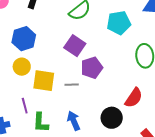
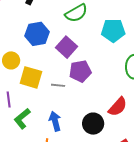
blue hexagon: (24, 39) -> (37, 34), moved
green L-shape: (41, 123) -> (22, 119), turned 40

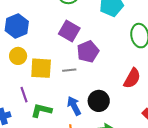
blue hexagon: (37, 34) -> (17, 26), moved
green L-shape: (22, 119) -> (41, 110), turned 65
black circle: (93, 124) -> (99, 101), moved

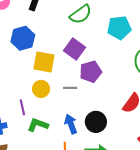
yellow circle: (18, 56) -> (41, 89), moved
yellow square: (41, 68) -> (44, 62), moved

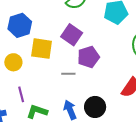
yellow circle: (41, 89) -> (13, 62), moved

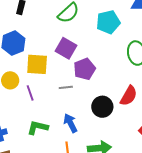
purple line: (21, 94) -> (30, 93), moved
black circle: (95, 107) -> (102, 107), moved

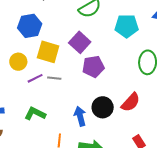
gray line: (66, 87) -> (54, 78), moved
purple line: (30, 93) -> (35, 78), turned 70
blue arrow: (70, 123) -> (80, 116), moved

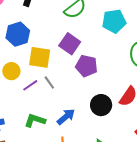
purple pentagon: (93, 67) -> (86, 66), turned 30
gray line: (54, 78) -> (49, 83), turned 56
blue arrow: (80, 116) -> (66, 117), moved, turned 72

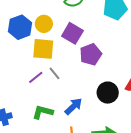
purple pentagon: (86, 66) -> (91, 54), turned -30
yellow circle: (11, 71) -> (44, 24), moved

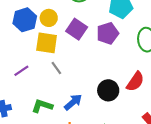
purple pentagon: (91, 54) -> (108, 33), moved
purple line: (36, 77) -> (21, 71), moved

